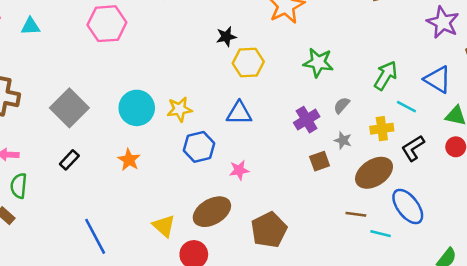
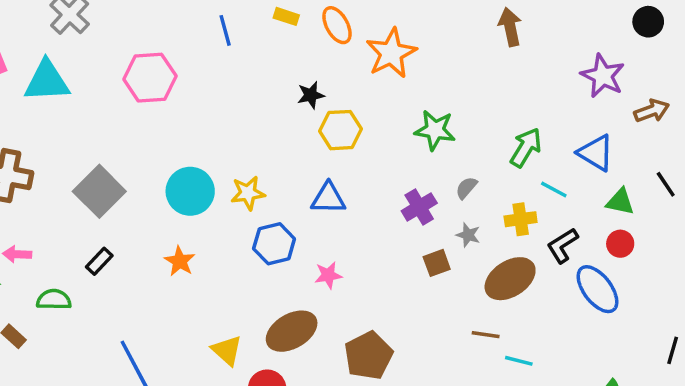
cyan triangle: (30, 26) -> (47, 81), size x1.8
green semicircle: (19, 186) -> (54, 300), moved, turned 85
blue ellipse: (408, 206) -> (597, 289), moved

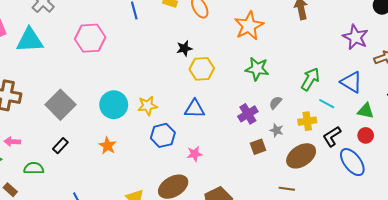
orange star: (391, 53) -> (249, 26), moved

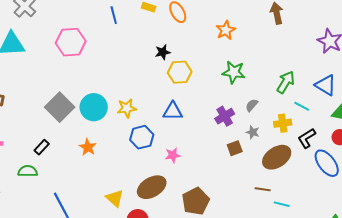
orange star: (249, 26) -> (226, 30), size x0.7
gray square: (60, 105) -> (60, 107), moved
green semicircle: (34, 168) -> (28, 171), moved

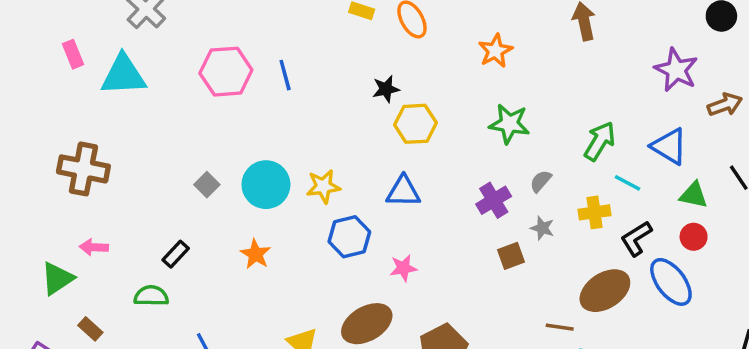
blue line: (114, 15) -> (285, 75), moved
gray square: (60, 107) -> (207, 185), size x0.5
brown ellipse: (277, 157) -> (605, 291), moved

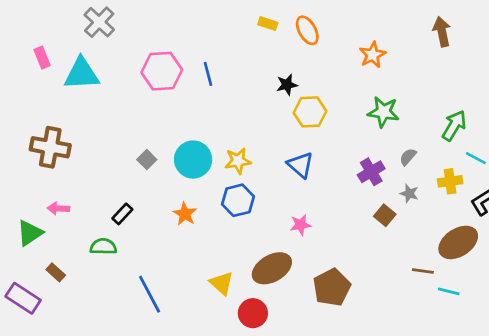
blue triangle: (403, 192) -> (300, 165), turned 40
blue hexagon: (349, 237) -> (238, 200), moved
brown square: (511, 256) -> (385, 215), turned -30

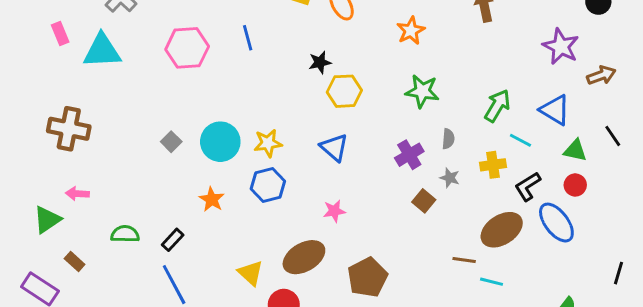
blue line: (208, 74) -> (248, 38), moved
gray semicircle: (408, 157) -> (448, 139), turned 144
black rectangle: (122, 214) -> (173, 240), moved

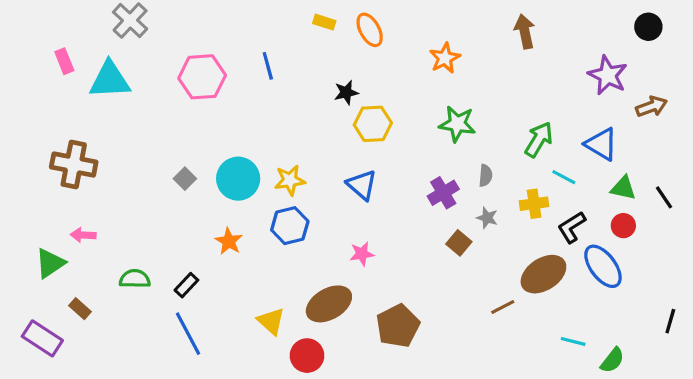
black line: (613, 136) -> (664, 197), moved
brown line: (464, 260) -> (503, 307), turned -35
cyan line: (492, 282) -> (573, 341), moved

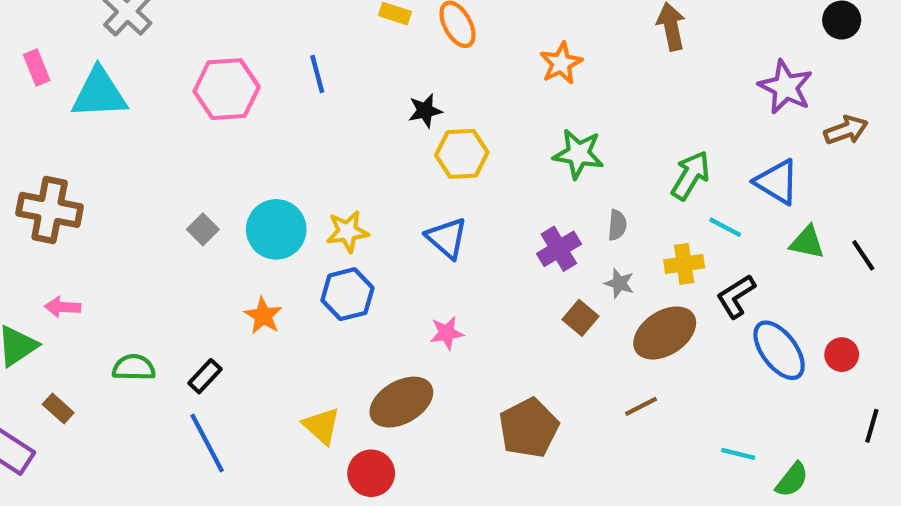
red circle: (623, 226) -> (842, 355), moved
brown ellipse: (543, 274) -> (665, 333), moved
brown pentagon: (398, 326) -> (529, 428), moved

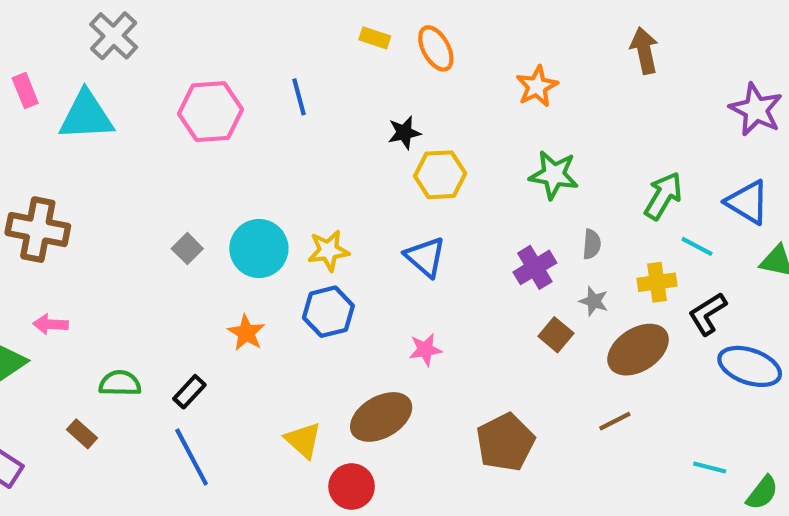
blue ellipse: (779, 350) -> (750, 366), turned -34
brown rectangle: (58, 409) -> (82, 434), moved

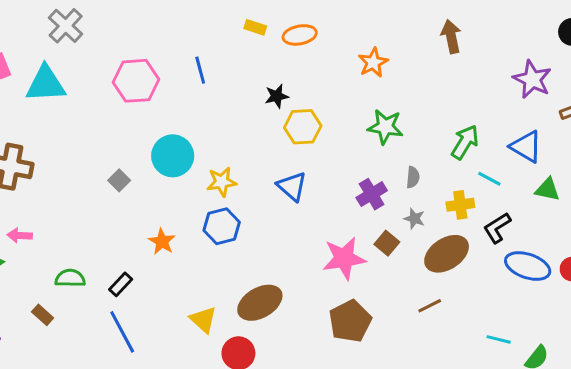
orange ellipse: (436, 48) -> (300, 35), turned -72
cyan circle: (259, 249) -> (173, 156), moved
pink star: (425, 350) -> (344, 258), moved, size x1.8

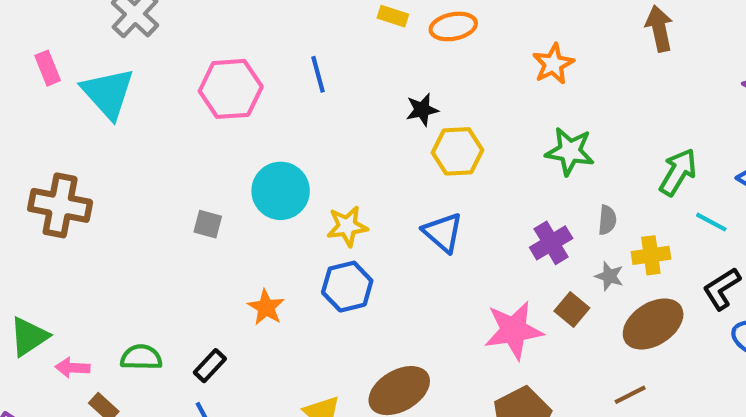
cyan triangle: (46, 84) -> (108, 93), turned 51
gray square: (119, 180) -> (208, 224), turned -30
yellow cross: (460, 205) -> (651, 255), moved
pink arrow: (20, 235) -> (73, 368), moved

